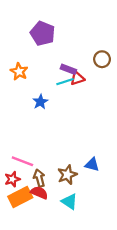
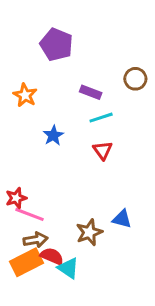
red triangle: (77, 78) -> (103, 150), moved, turned -48
cyan line: (65, 82) -> (101, 118), moved
brown arrow: (39, 178) -> (35, 240), moved, turned 96
red star: (12, 179) -> (16, 198), moved
cyan triangle: (70, 202) -> (68, 268), moved

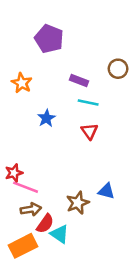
cyan line: (101, 118) -> (88, 103), turned 30
red semicircle: (52, 256) -> (45, 224), turned 102
orange rectangle: (27, 262) -> (23, 246), moved

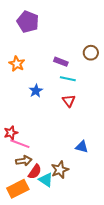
purple pentagon: (49, 39) -> (28, 22), moved
brown star: (78, 203) -> (60, 170), moved

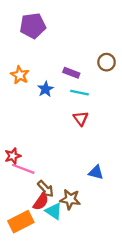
purple pentagon: (28, 22) -> (33, 26), turned -30
blue star: (36, 91) -> (46, 89), moved
brown arrow: (24, 161) -> (46, 189), moved, turned 56
brown star: (60, 170) -> (70, 199), turned 30

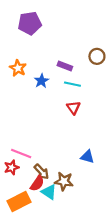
red star: (13, 156) -> (12, 167), moved

